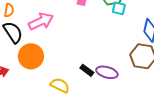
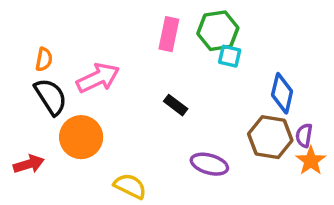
black rectangle: (87, 70) -> (176, 105), moved

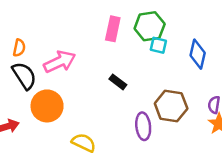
blue diamond: (282, 93) -> (198, 54), moved
brown hexagon: (270, 137) -> (171, 106), moved
purple ellipse: (209, 164) -> (143, 126), turned 68

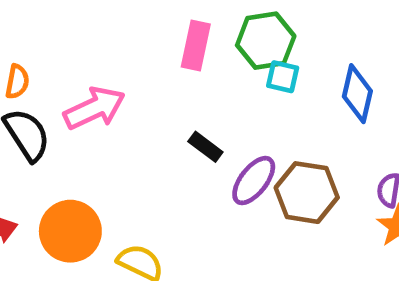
orange circle: (47, 106) -> (70, 231), moved
purple ellipse: (143, 126) -> (254, 181), moved, turned 44

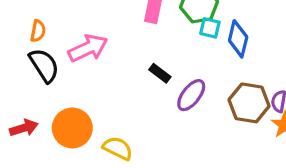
blue diamond: (357, 94) -> (238, 39), moved
brown hexagon: (307, 193) -> (249, 103), moved

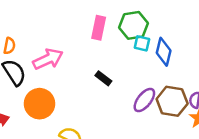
purple ellipse: (191, 95) -> (144, 100), moved
orange circle: (72, 128) -> (40, 104), moved

